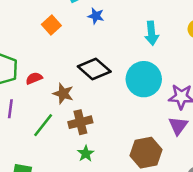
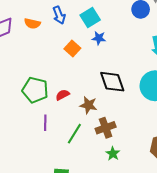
blue star: (96, 16) -> (99, 38), moved
black diamond: (94, 69) -> (112, 82), turned 36

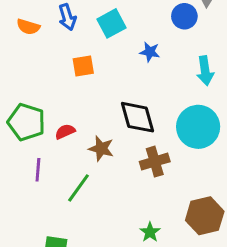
blue star: (99, 38) -> (150, 52), moved
orange square: (72, 48) -> (83, 66), turned 35
brown cross: (106, 128) -> (155, 162), moved
green star: (113, 154) -> (150, 232), moved

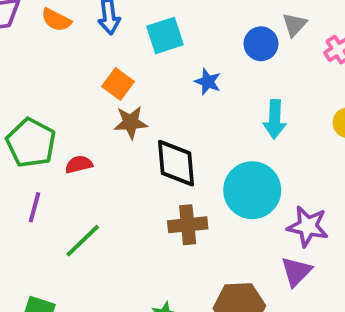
orange square: (83, 66) -> (118, 84), turned 35
brown star: (101, 149) -> (131, 122), moved, turned -30

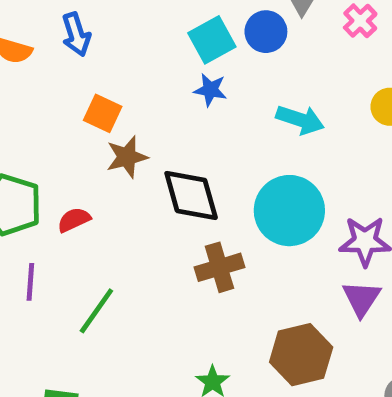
cyan square: (165, 36) -> (212, 40), moved
cyan arrow: (275, 119) -> (300, 120), turned -63

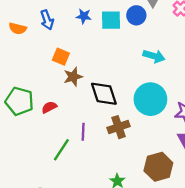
cyan square: (212, 40) -> (111, 20), turned 30
blue star: (210, 90) -> (84, 16), moved
purple line: (30, 282) -> (83, 132), moved

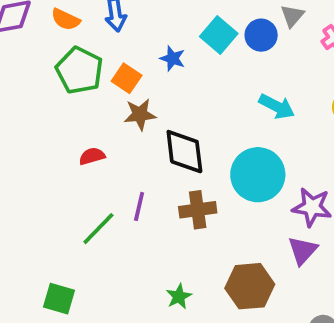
blue star: (84, 16) -> (172, 58), moved
cyan square: (111, 20) -> (219, 35), turned 30
green pentagon: (19, 101) -> (79, 70), moved

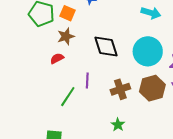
brown star: (140, 114) -> (66, 36), moved
brown cross: (198, 210) -> (120, 89), moved
brown hexagon: (250, 286) -> (152, 88), moved

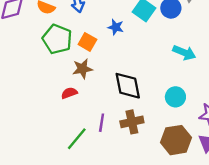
cyan circle: (148, 51) -> (175, 97), size x0.6
brown cross: (120, 89) -> (132, 122), moved

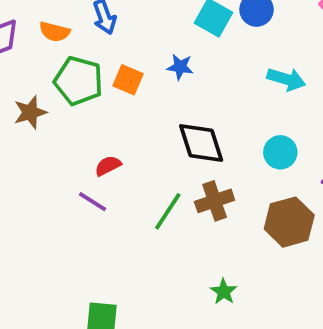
blue star: (116, 27) -> (180, 67), moved
brown star: (82, 69) -> (30, 112), moved
purple line: (102, 123) -> (92, 202), moved, turned -60
green line: (77, 139) -> (168, 211), moved

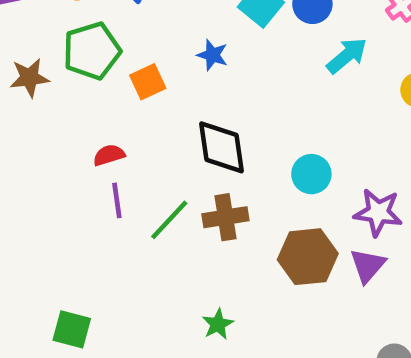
cyan arrow: (286, 79) -> (347, 56), moved, turned -66
orange square: (128, 80) -> (148, 82), moved, turned 32
green pentagon: (78, 81) -> (92, 51), turned 30
purple line: (92, 202) -> (117, 200), moved, turned 40

